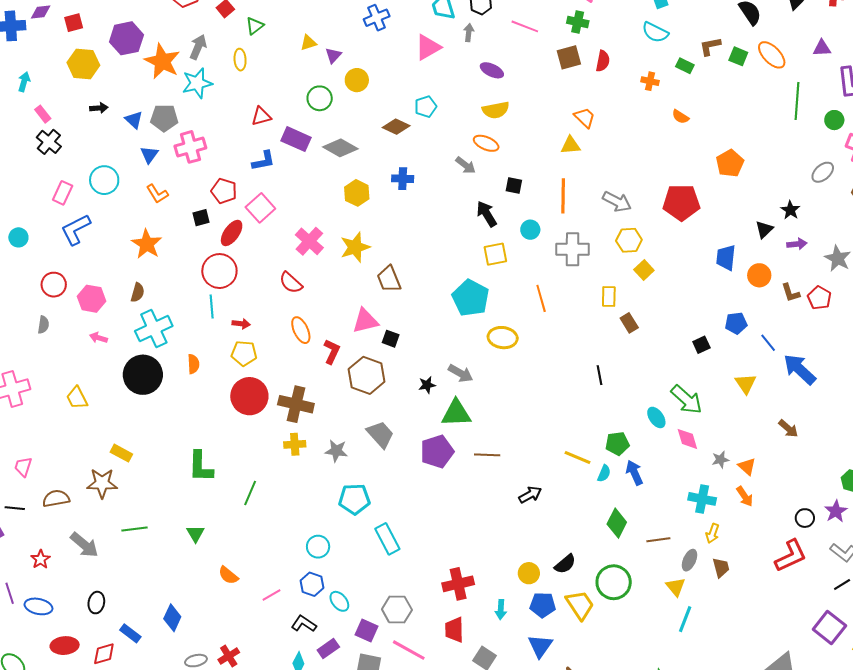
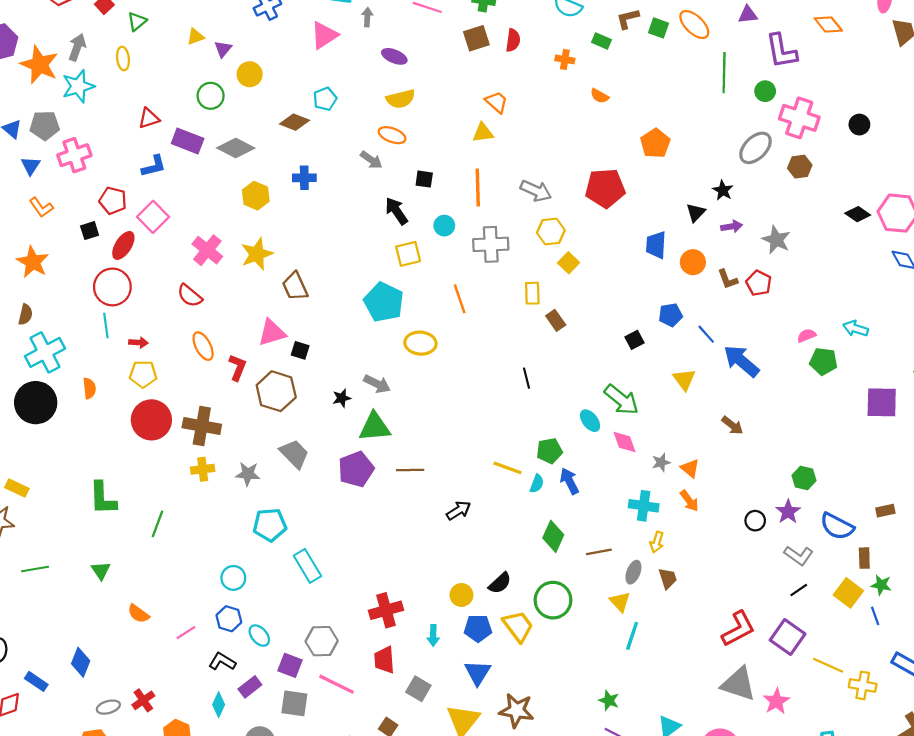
gray ellipse: (823, 172) -> (755, 148), size x1.4
red L-shape: (791, 556) -> (738, 629), moved

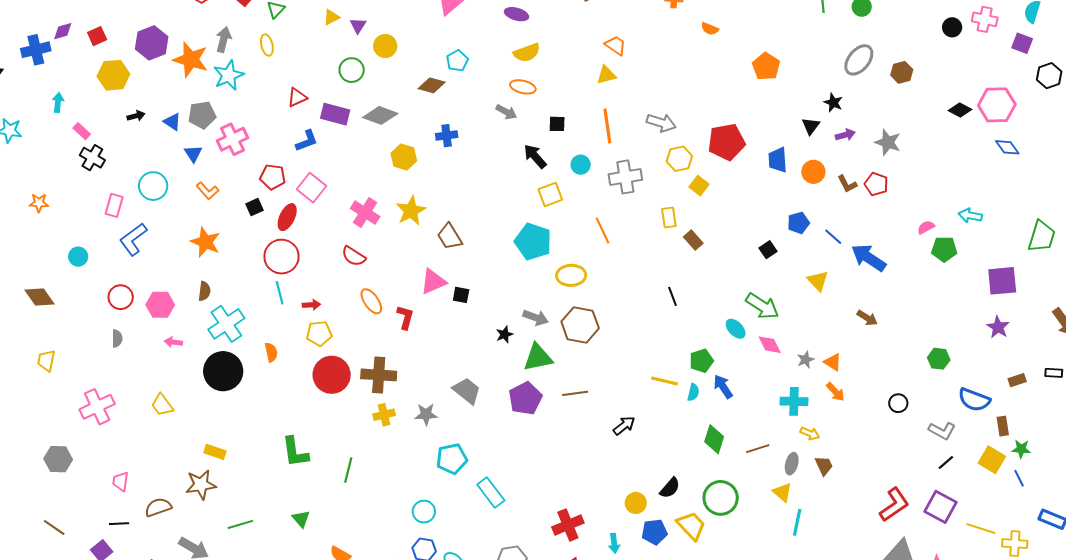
pink cross: (799, 118) -> (985, 19), moved, size x0.7
red pentagon: (605, 188) -> (726, 142), moved
brown hexagon: (276, 391) -> (580, 325), moved
purple star: (788, 512) -> (998, 327), moved
yellow arrow: (657, 542) -> (810, 433), turned -78

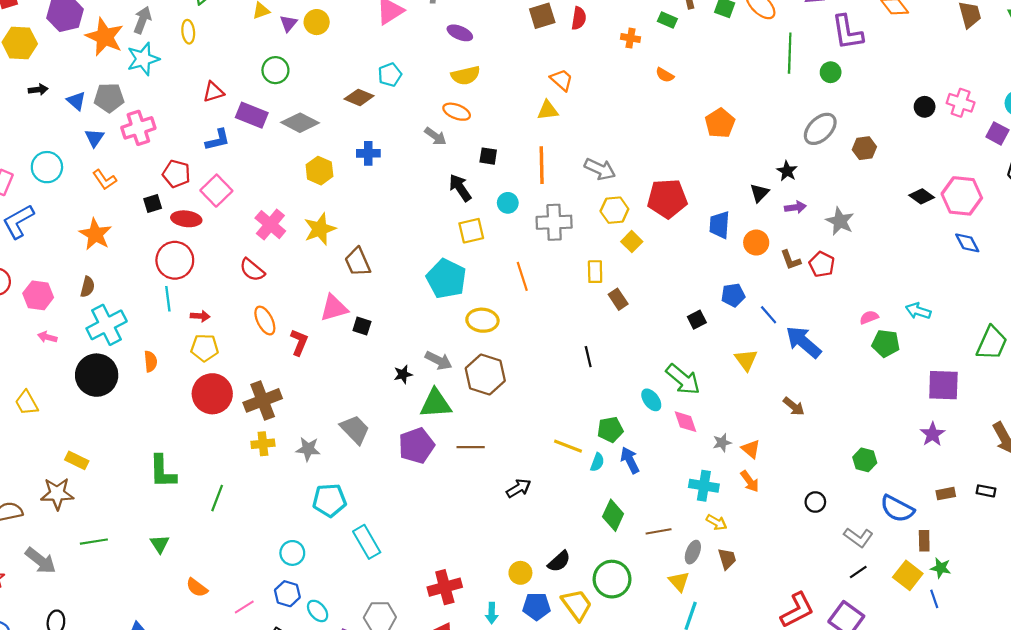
yellow circle: (385, 46) -> (317, 22), moved
red ellipse: (287, 217) -> (186, 219), turned 64
brown cross: (379, 375) -> (263, 400), turned -32

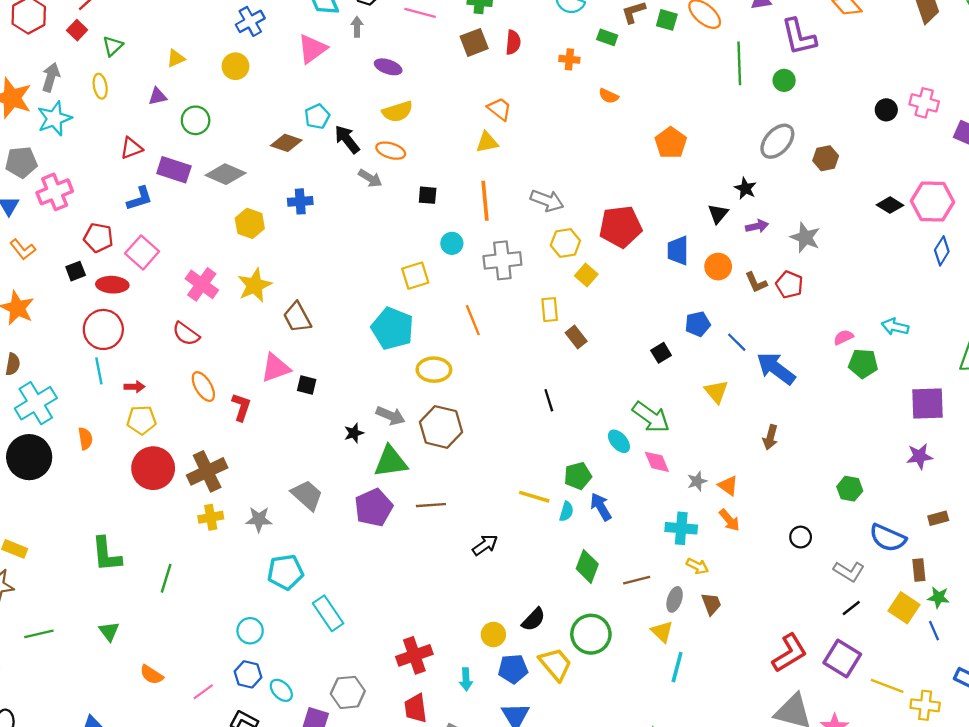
purple triangle: (288, 23) -> (158, 96), moved, turned 42
black arrow: (460, 188) -> (347, 139), moved
blue diamond: (967, 243) -> (942, 251), turned 64
brown arrow: (794, 406) -> (770, 437), turned 70
purple star: (933, 434) -> (920, 456), turned 30

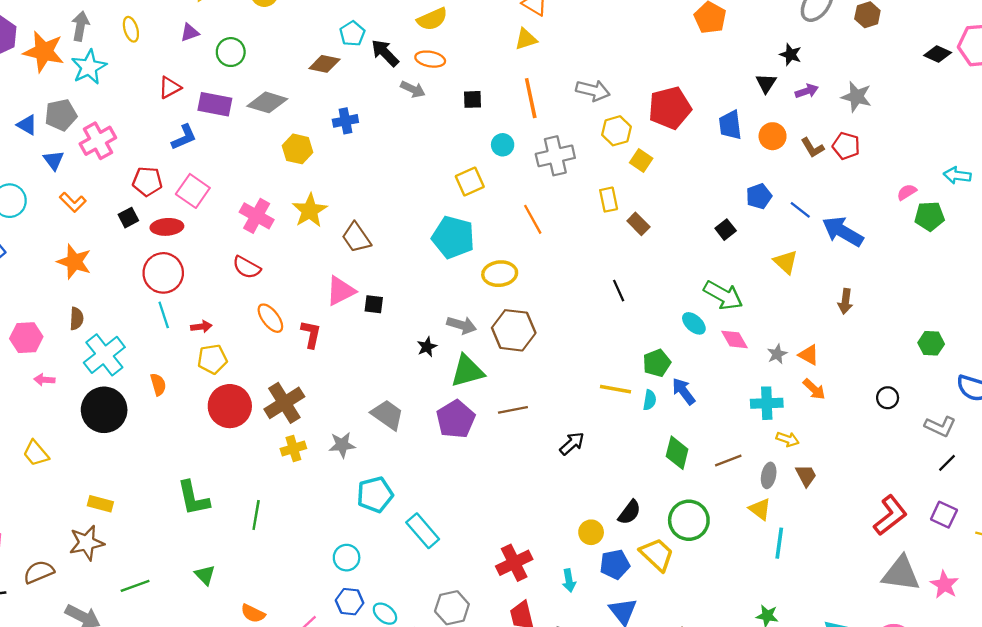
purple square: (842, 659) -> (944, 515), size x0.7

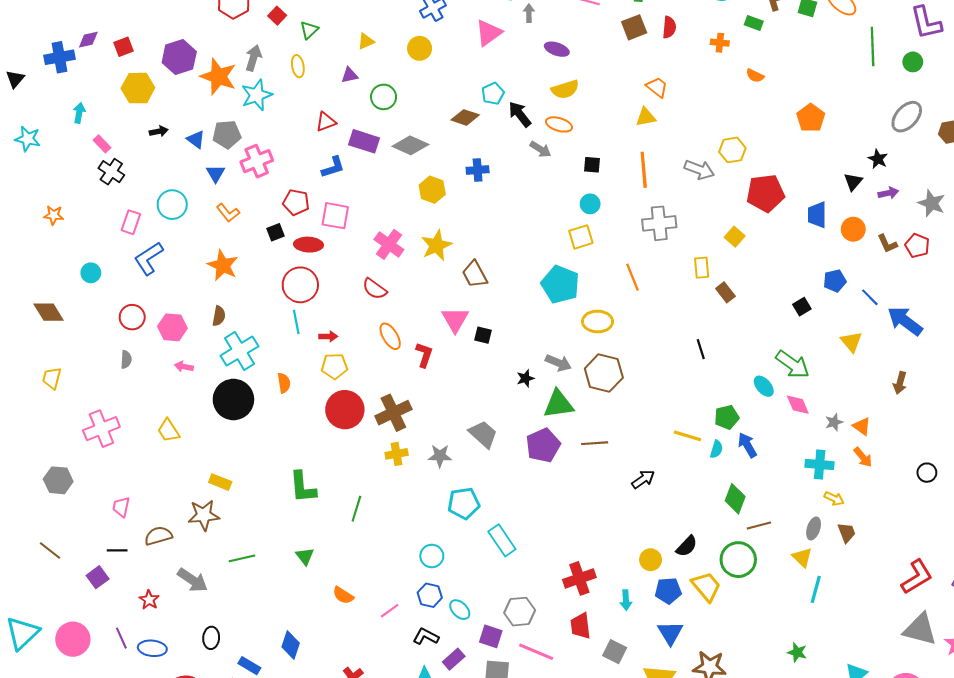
yellow hexagon: (617, 131) -> (732, 150), moved
cyan circle: (503, 145) -> (590, 204), moved
pink square: (193, 191) -> (335, 216), turned -32
pink triangle: (341, 291) -> (455, 320), turned -40
brown line: (728, 461) -> (759, 525), moved

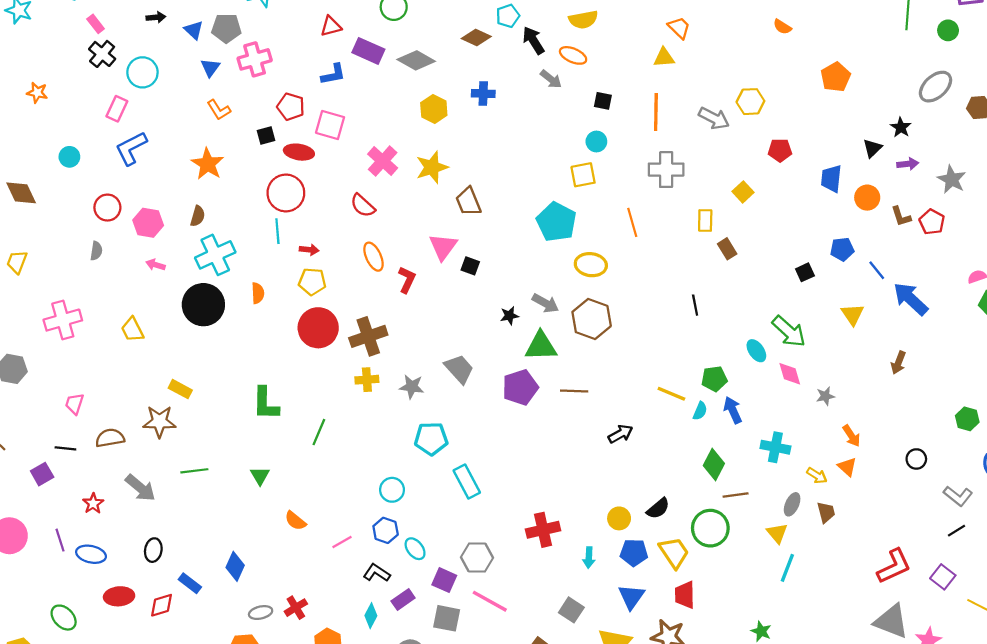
red pentagon: (765, 193) -> (780, 150), size x0.6
cyan circle: (172, 205) -> (142, 72), moved
orange triangle: (862, 426) -> (847, 467), moved
cyan cross: (820, 465) -> (775, 447), moved
red trapezoid: (581, 626) -> (685, 595), moved

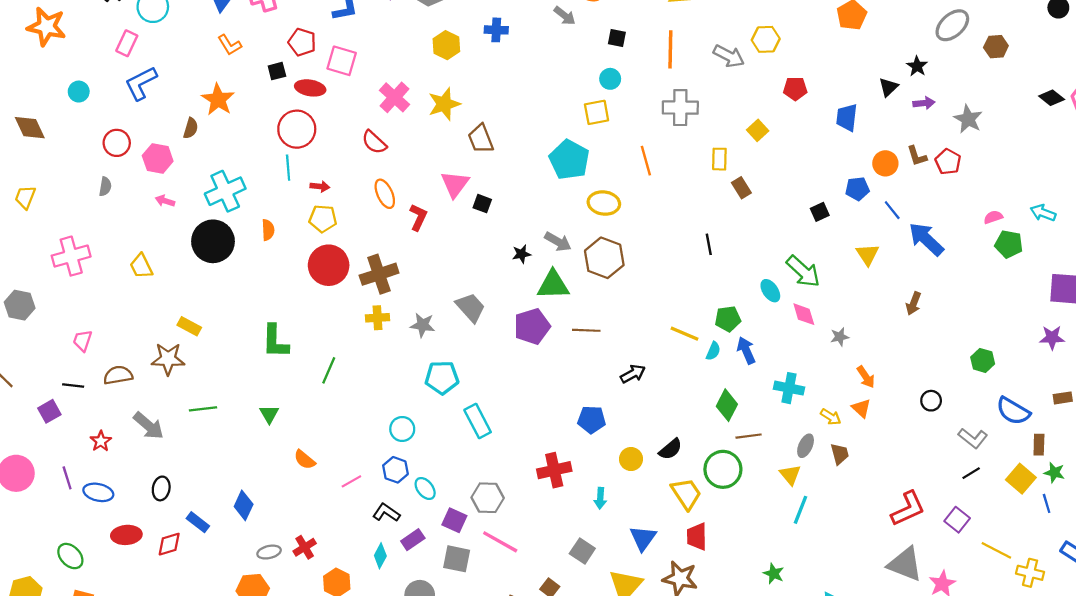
orange star: (37, 93) -> (47, 27), size x1.8
orange circle: (867, 198) -> (885, 163), moved
brown semicircle: (198, 216) -> (191, 128), moved
blue pentagon: (634, 553) -> (592, 420), moved

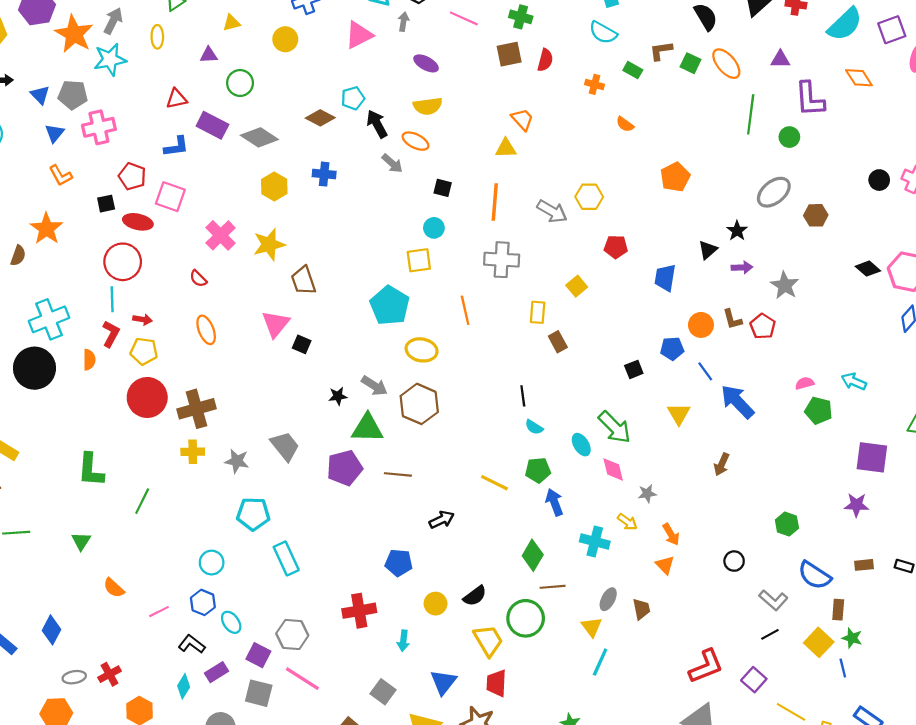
red semicircle: (374, 142) -> (198, 279), size x0.7
red L-shape: (418, 217) -> (111, 334), moved
cyan semicircle: (713, 351) -> (534, 427), moved, turned 96
yellow arrow: (831, 417) -> (627, 522), moved

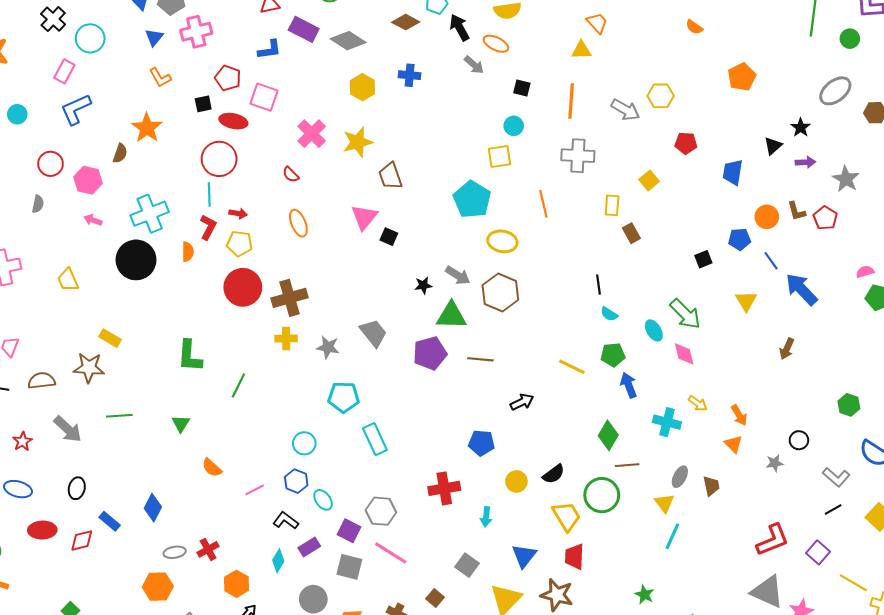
gray star: (647, 494) -> (775, 463), moved

